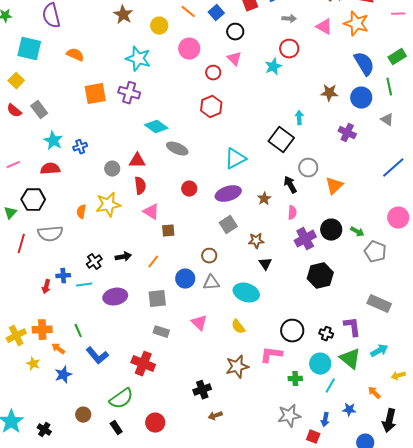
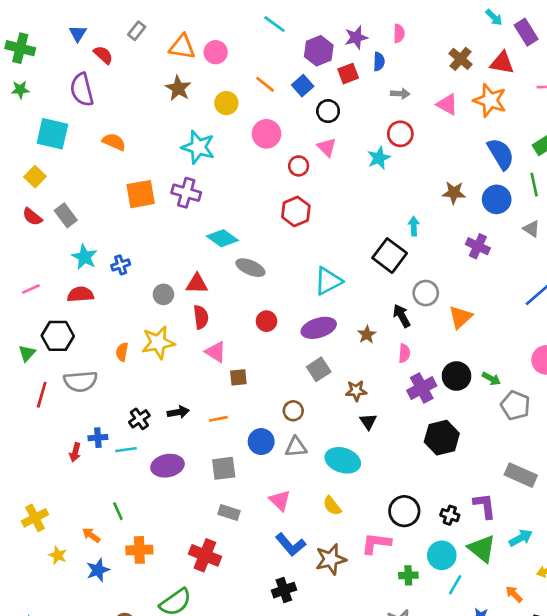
orange line: (153, 262) -> (218, 419), turned 40
orange cross: (42, 330) -> (139, 550), moved
blue L-shape: (97, 356) -> (291, 545), moved

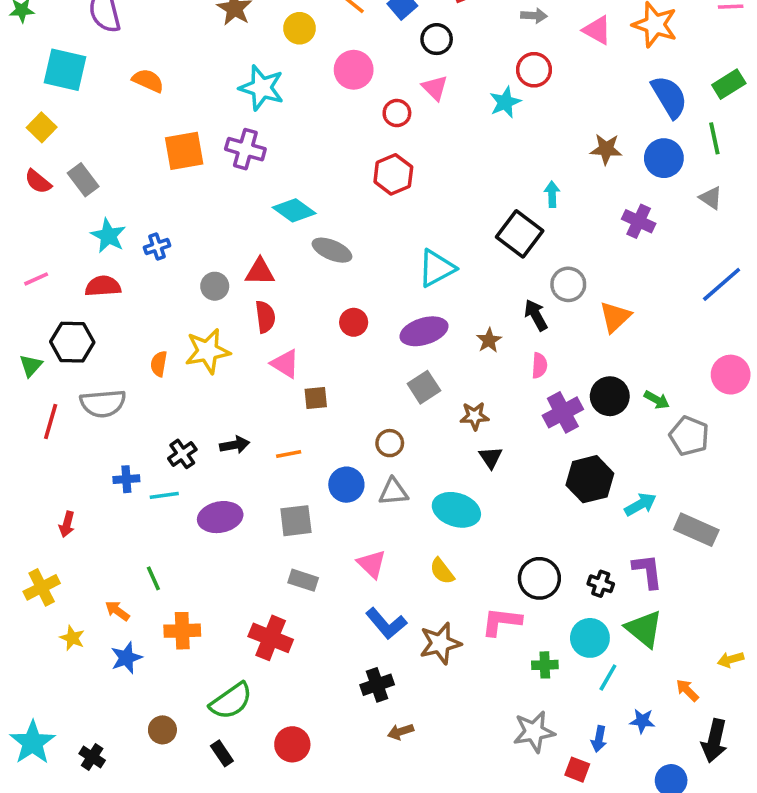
red arrow: (75, 452) -> (67, 524), moved
cyan arrow: (521, 538) -> (640, 504), moved

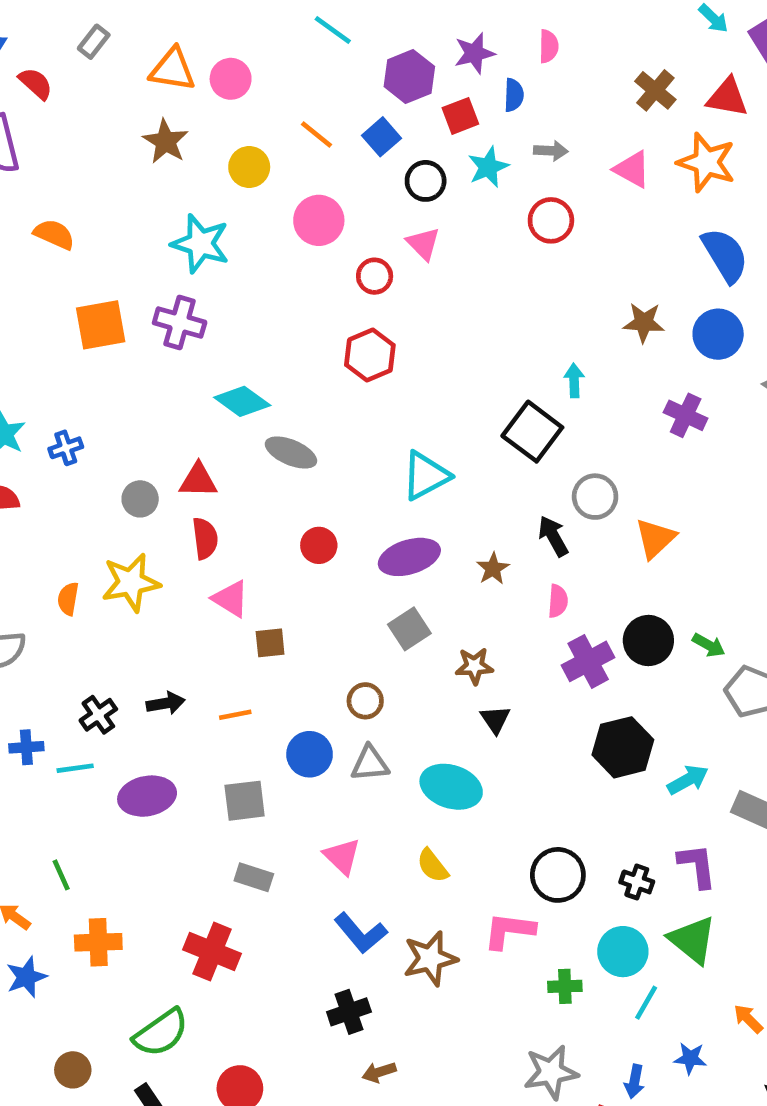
cyan star: (505, 102) -> (488, 167), moved

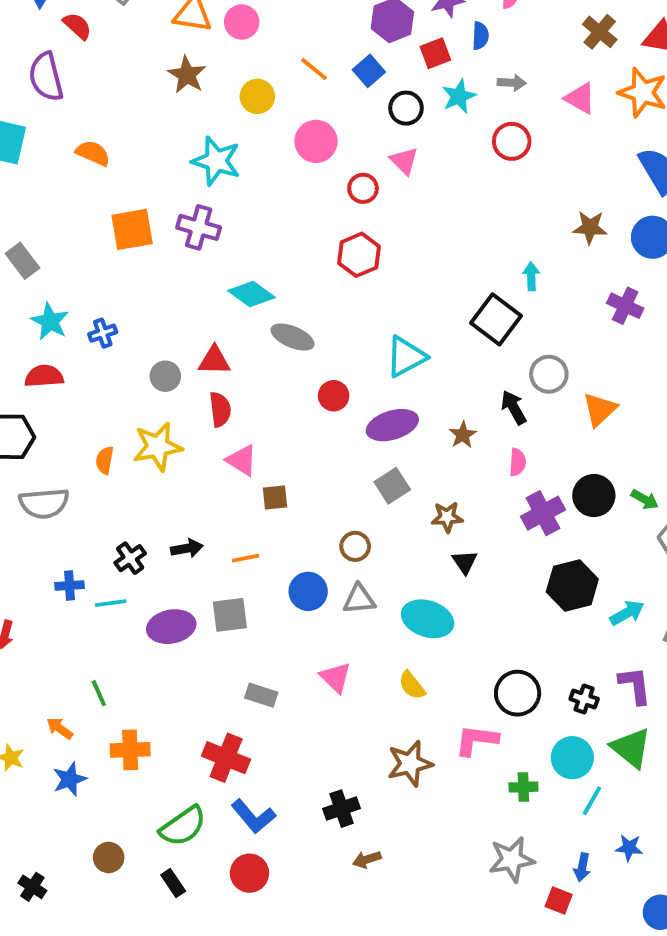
red circle: (319, 545) -> (334, 396), moved
gray square: (245, 801) -> (230, 615), moved
blue L-shape: (361, 933) -> (253, 816), moved

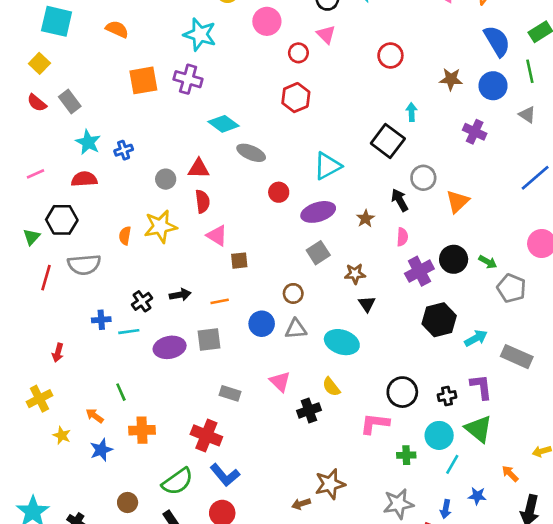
red circle: (512, 141) -> (390, 56), moved
black cross: (584, 699) -> (447, 396), turned -30
brown star: (410, 764) -> (330, 484), moved
black cross: (341, 809) -> (309, 410), moved

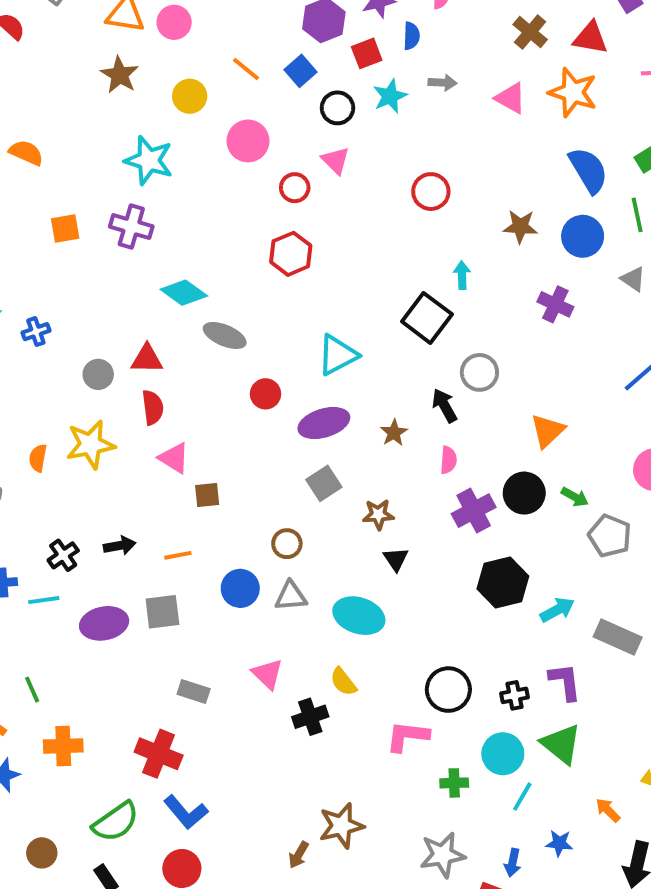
orange square: (143, 80) -> (65, 228), size x0.7
orange triangle: (458, 201) -> (548, 431), moved
brown arrow: (301, 504) -> (299, 855), turned -42

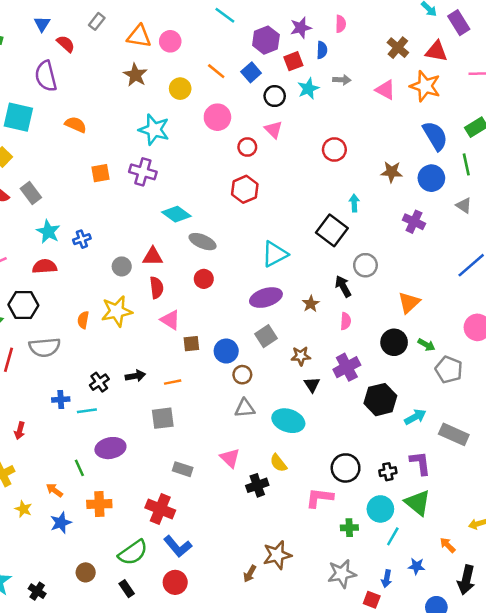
red circle: (266, 394) -> (204, 279), moved
purple cross: (474, 511) -> (347, 367), moved
blue circle: (240, 588) -> (226, 351), moved
purple ellipse: (104, 623) -> (110, 448), moved

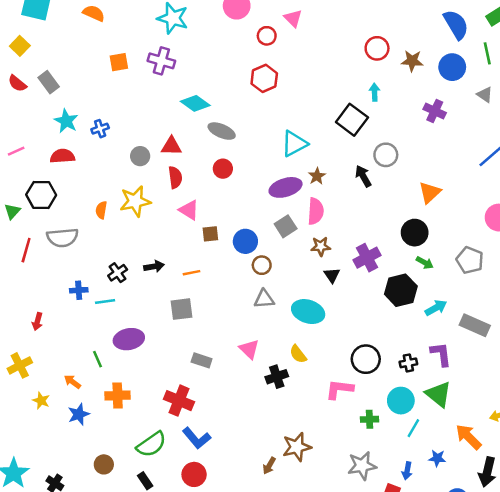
red circle: (334, 150) -> (377, 48), moved
brown star: (311, 304) -> (317, 176), moved
pink semicircle: (346, 321) -> (316, 211), moved, size x1.5
green arrow: (426, 345) -> (425, 263), moved
orange arrow: (448, 545) -> (469, 437), size x1.6

